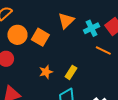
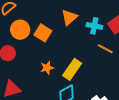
cyan cross: (92, 28) -> (94, 26), turned 35
yellow rectangle: (71, 72) -> (72, 69), size x1.5

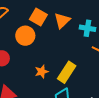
orange circle: (20, 30) -> (25, 36), moved
orange square: (43, 33) -> (38, 17), moved

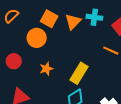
cyan cross: (87, 28) -> (94, 17), moved
orange star: (42, 72) -> (46, 69), moved

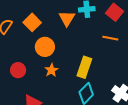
orange square: (49, 19) -> (32, 22), moved, turned 30
orange circle: (37, 38) -> (45, 47), moved

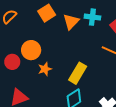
orange square: (32, 22) -> (47, 13), moved
orange circle: (45, 47) -> (31, 50), moved

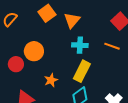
cyan cross: (92, 17) -> (80, 45), moved
orange star: (45, 69) -> (51, 80), moved

